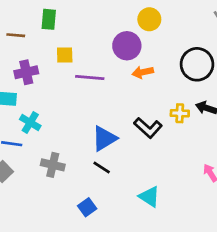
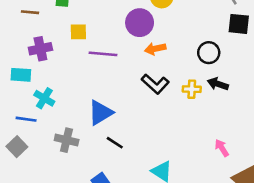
black circle: (197, 64) -> (209, 53), moved, size x0.7
black L-shape: (148, 128) -> (155, 84), moved
blue triangle: (104, 138) -> (100, 113), moved

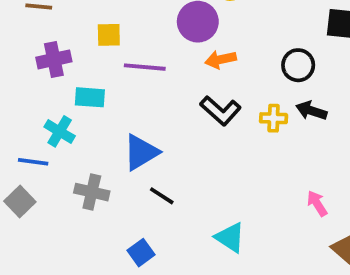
cyan rectangle: (21, 75) -> (90, 97), moved

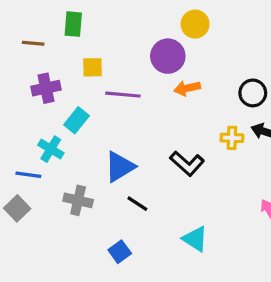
cyan rectangle: (90, 97) -> (76, 120), turned -55
black L-shape: (221, 111) -> (187, 164), moved

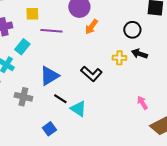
orange arrow: (187, 88) -> (91, 27), turned -42
cyan triangle: (195, 239) -> (78, 109), moved

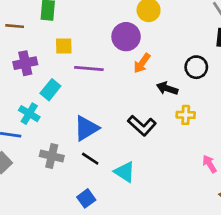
black arrow: (139, 54) -> (167, 88), moved
yellow cross: (119, 58) -> (186, 115), moved
black line: (60, 99) -> (90, 159), moved

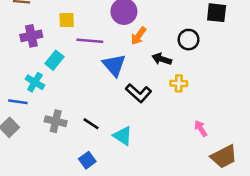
blue triangle: (86, 128) -> (114, 65), moved, turned -40

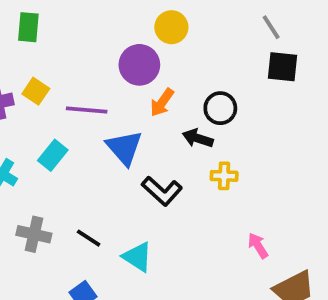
yellow square: (67, 20) -> (36, 91), moved, turned 35
black circle: (189, 40) -> (220, 108), moved
cyan rectangle: (54, 60) -> (53, 155), moved

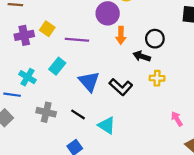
orange arrow: (162, 102) -> (121, 35), turned -35
blue triangle: (124, 148) -> (89, 81), moved

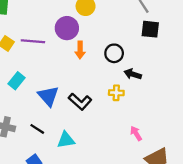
purple line: (77, 40) -> (33, 41), moved
black arrow: (142, 56) -> (133, 74), moved
cyan triangle: (107, 125) -> (66, 140), turned -42

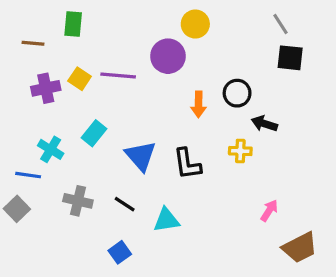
orange arrow: (80, 50) -> (199, 104), moved
black L-shape: (80, 102) -> (187, 164), turned 40
pink arrow: (136, 133) -> (269, 210), turned 64

